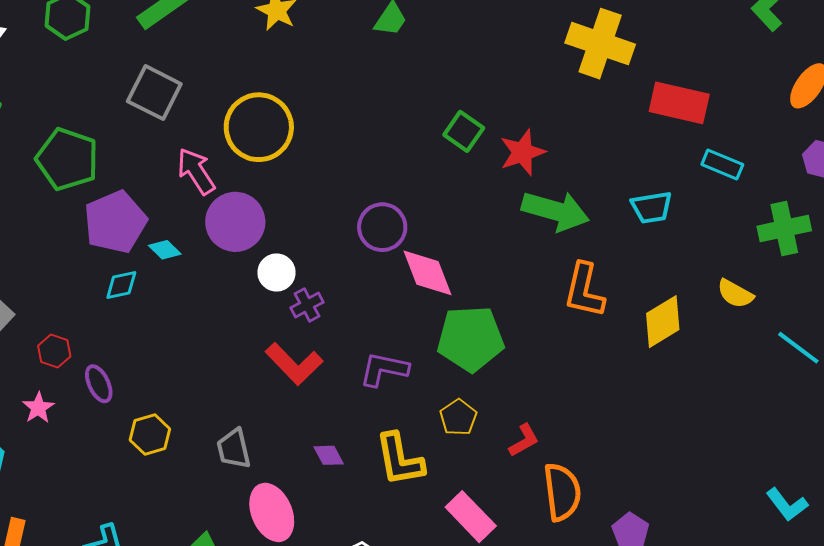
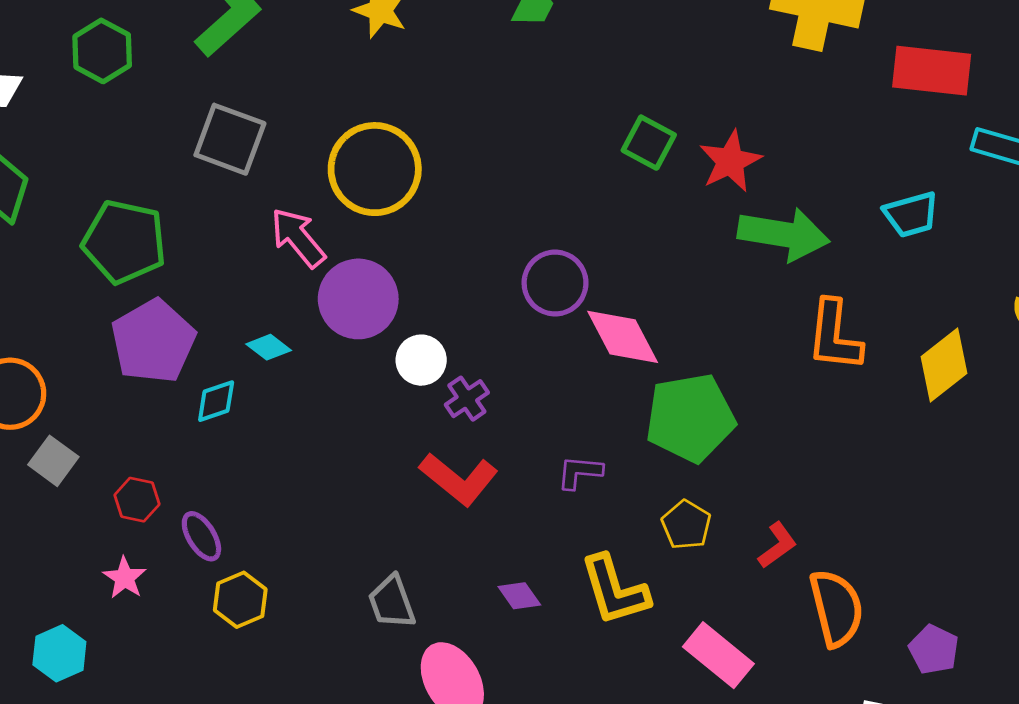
purple pentagon: (115, 222) -> (153, 341), moved
purple L-shape: (384, 369) -> (580, 472), size x0.7
yellow hexagon: (150, 435) -> (240, 600), moved

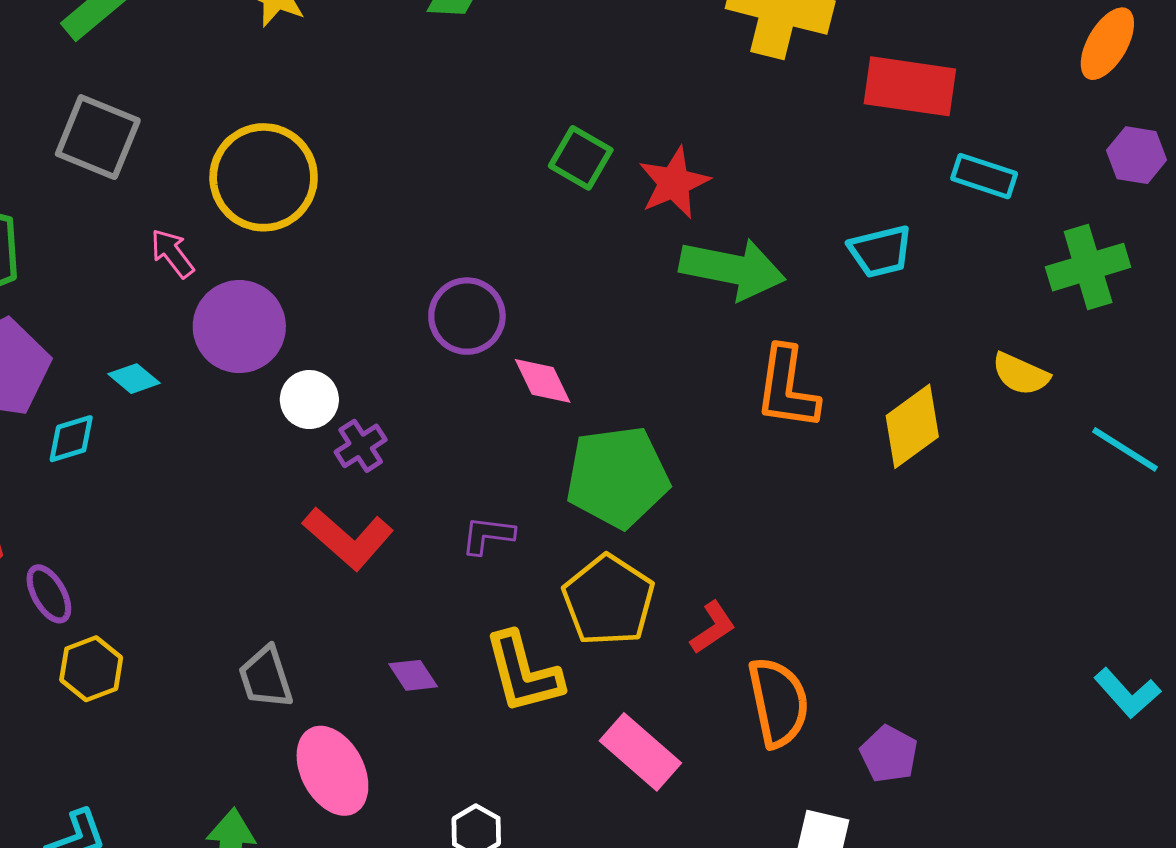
pink arrow: (298, 238) -> (172, 253), size x0.7
pink diamond: (623, 337) -> (543, 381), size x0.7
yellow pentagon: (686, 525) -> (608, 600), size x1.6

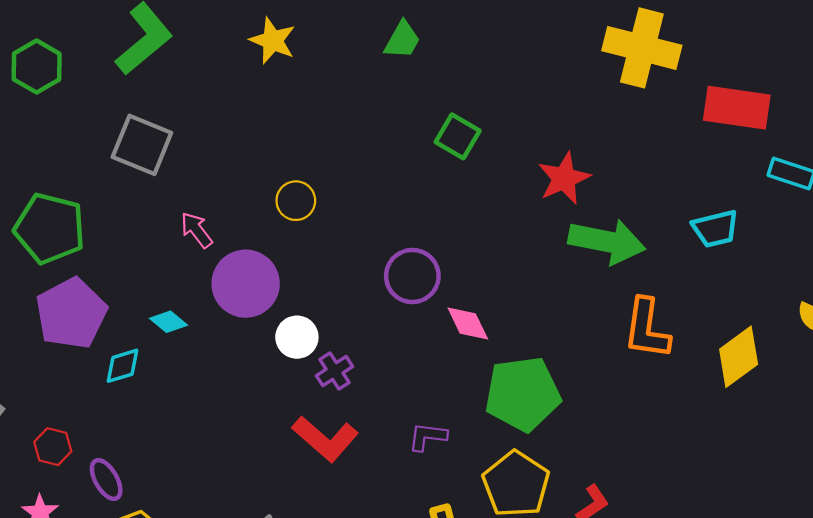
green square: (581, 158) -> (458, 136), moved
yellow circle: (264, 177) -> (296, 201), moved, size x0.5

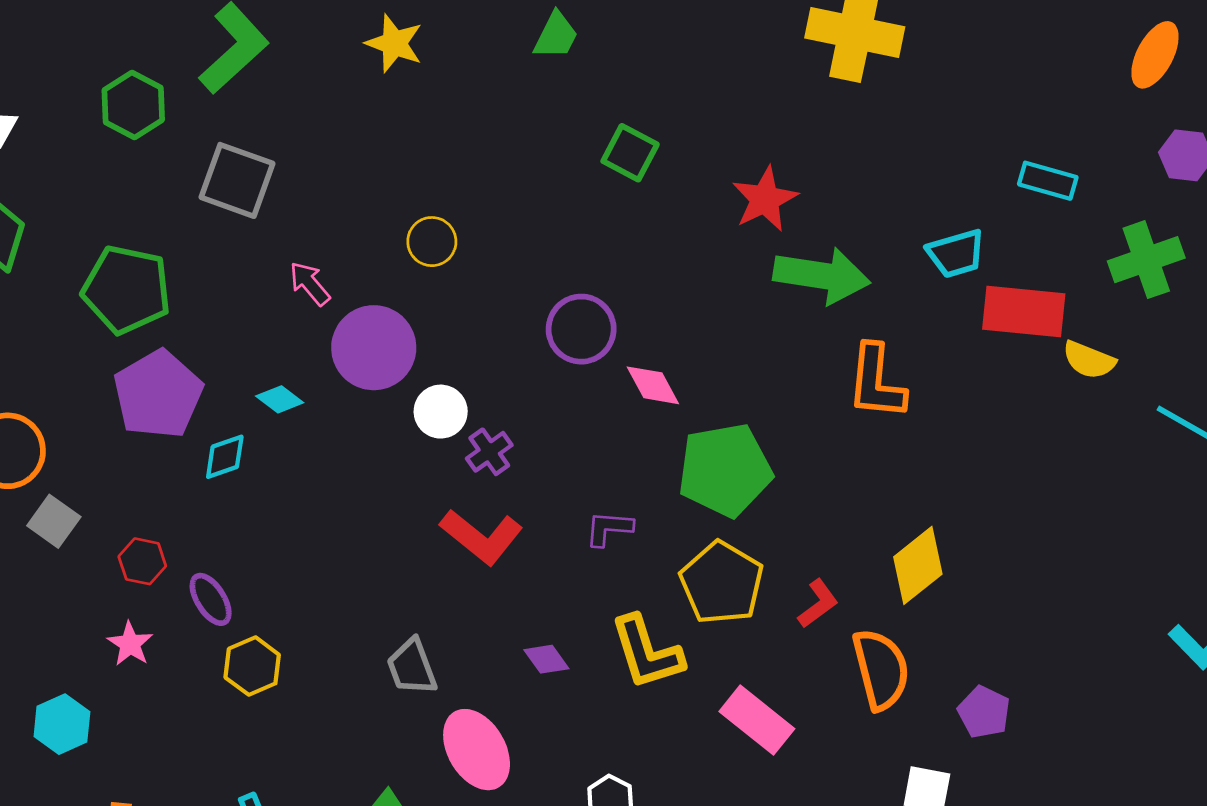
green hexagon: (37, 67) -> (133, 105), moved
red rectangle: (737, 108) -> (1024, 312), moved
yellow diamond: (739, 357) -> (918, 565), moved

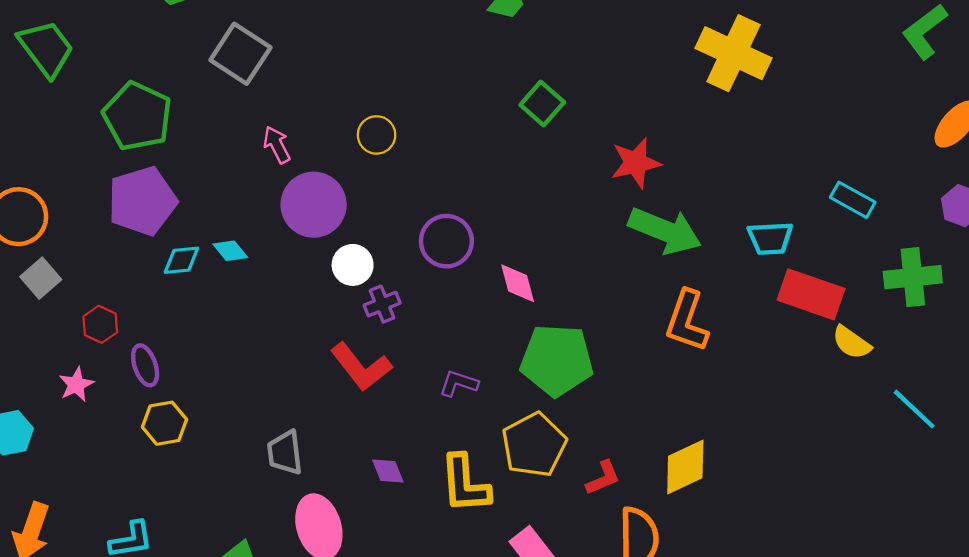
purple circle: (581, 329) -> (446, 241), moved
cyan diamond: (280, 399) -> (230, 251), moved

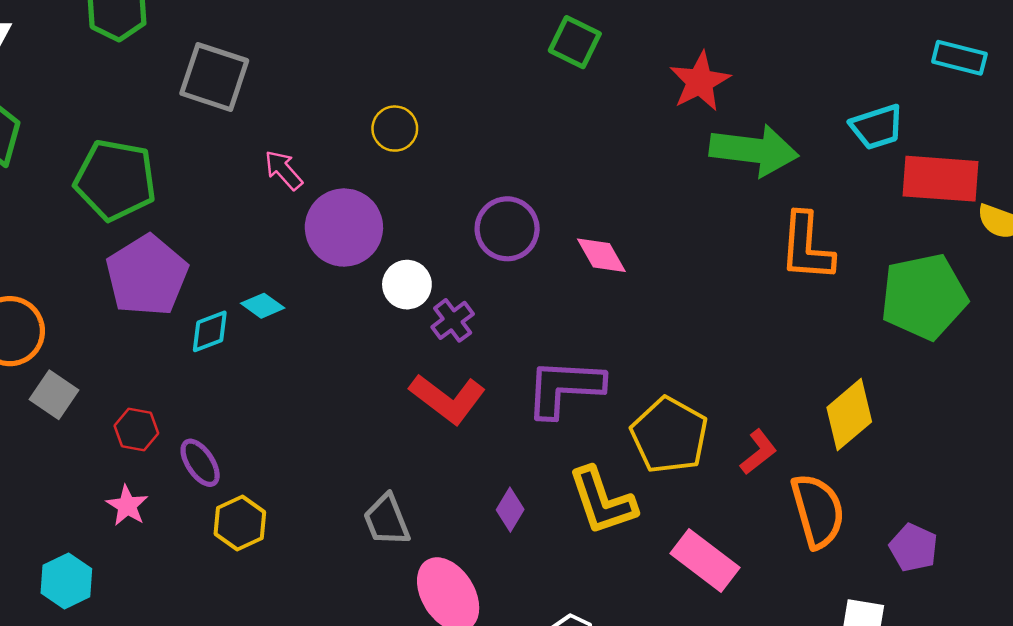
green pentagon: (557, 360) -> (924, 297), moved
purple L-shape: (459, 383) -> (564, 388), size x1.8
purple diamond: (388, 471) -> (510, 510), turned 68

